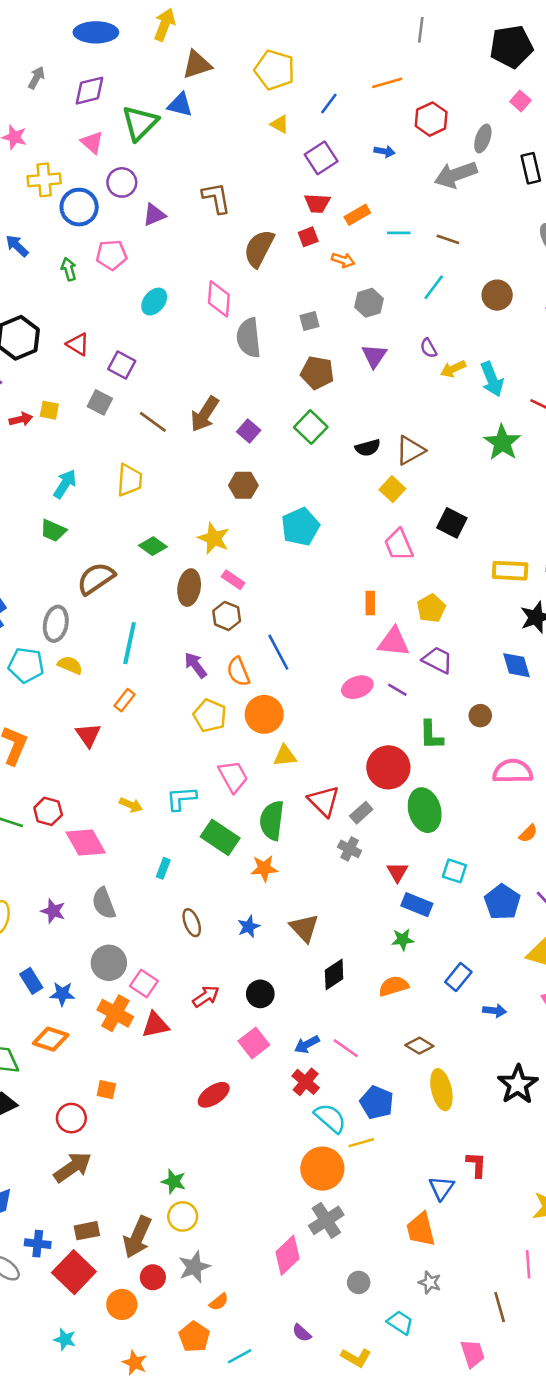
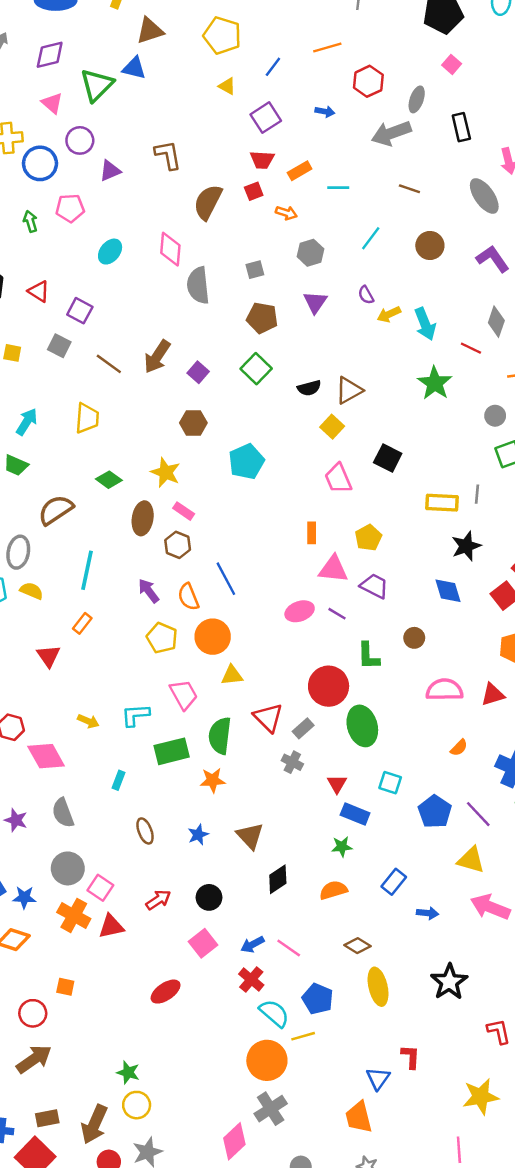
brown line: (448, 239) -> (409, 189), moved
green rectangle: (220, 837) -> (172, 751), turned -48

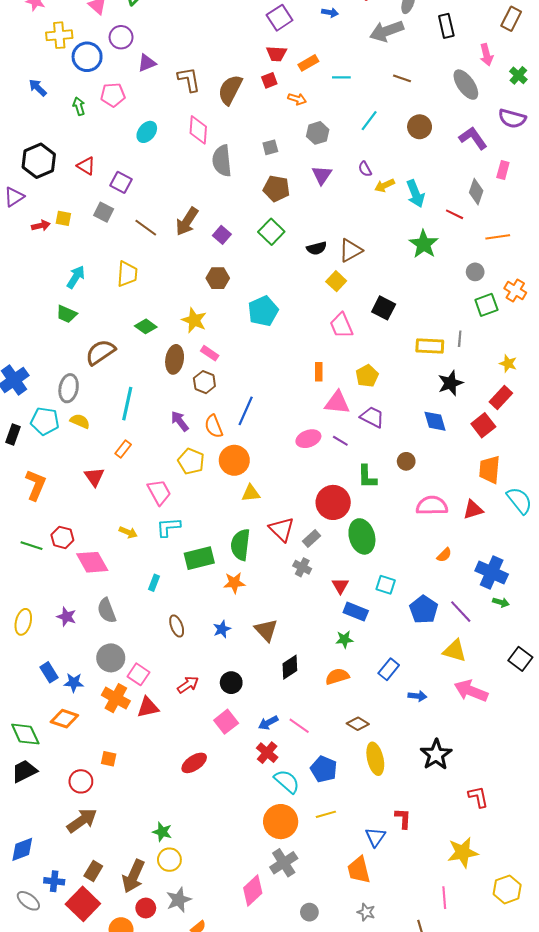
brown L-shape: (168, 155) -> (189, 79), moved
blue line: (226, 579) -> (246, 411), turned 52
pink trapezoid: (184, 695) -> (159, 492), moved
yellow line: (303, 1036) -> (326, 814), moved
brown rectangle: (47, 1118) -> (93, 871), turned -48

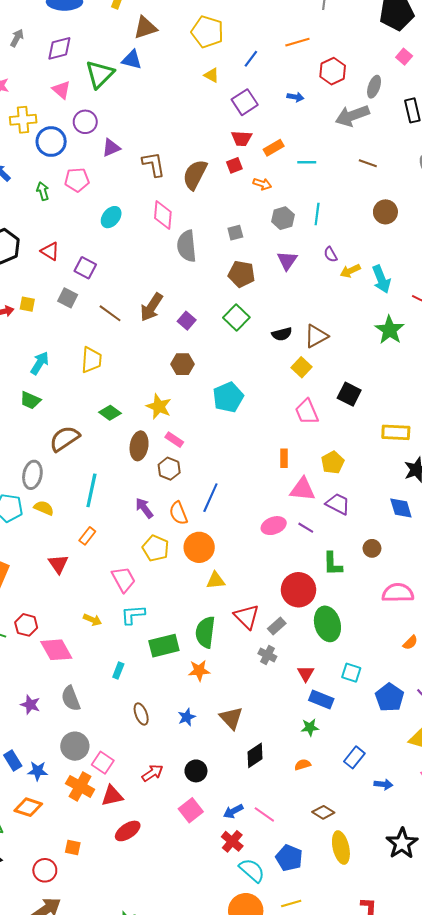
cyan line: (369, 121) -> (317, 214), moved, turned -30
orange semicircle: (337, 676) -> (303, 765), size x0.7
red ellipse: (194, 763) -> (128, 831), moved

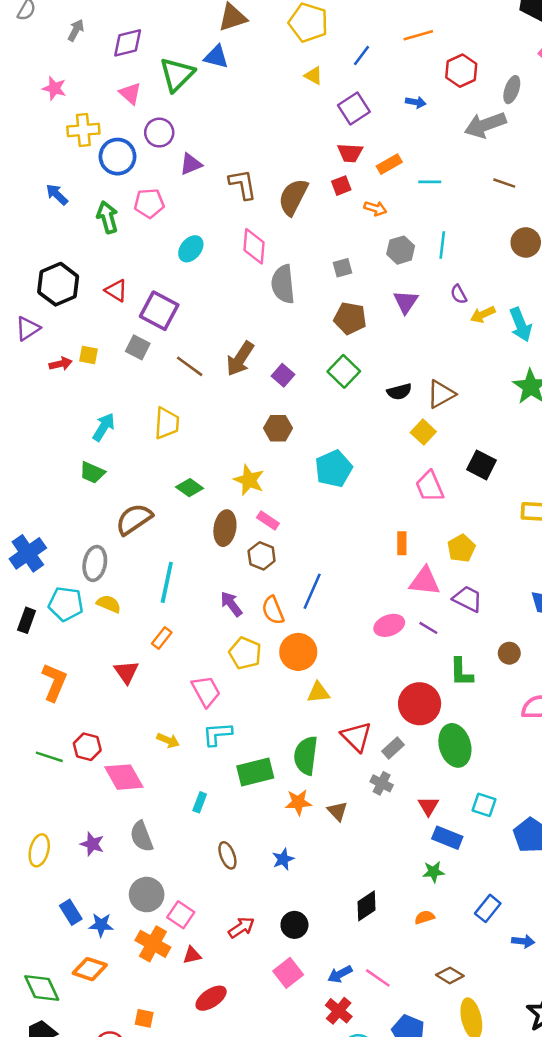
green arrow: (43, 191) -> (107, 217), size x1.4
purple square: (85, 268) -> (159, 311), size x1.4
brown triangle: (231, 718) -> (337, 811), moved, size x0.7
red triangle: (112, 796) -> (192, 955), size x0.7

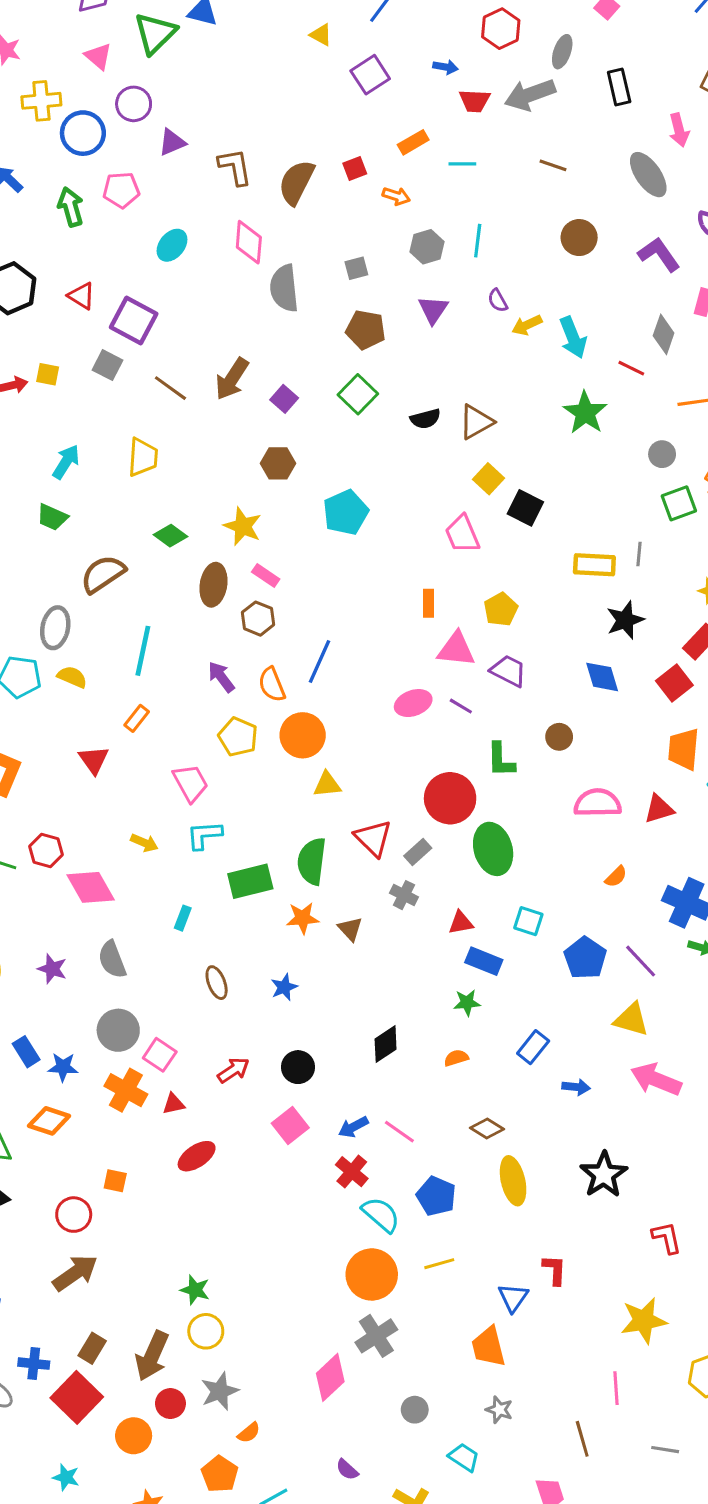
red trapezoid: (350, 153) -> (475, 101), moved
yellow square: (423, 432) -> (488, 479), moved
red triangle: (428, 806) -> (461, 923), turned 50

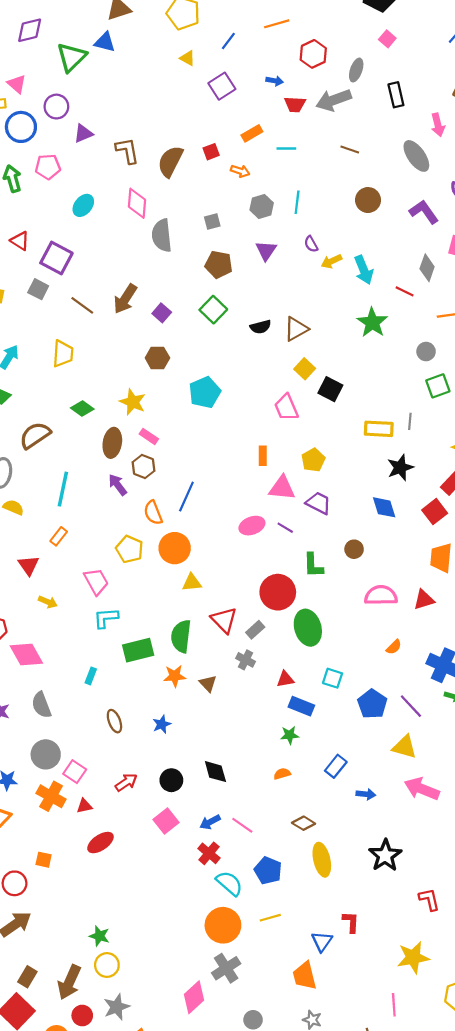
pink triangle: (98, 56) -> (17, 84), moved
purple arrow: (221, 677) -> (118, 485), moved
yellow arrow: (144, 843) -> (48, 602), moved
black diamond: (386, 1044) -> (215, 772), moved, turned -72

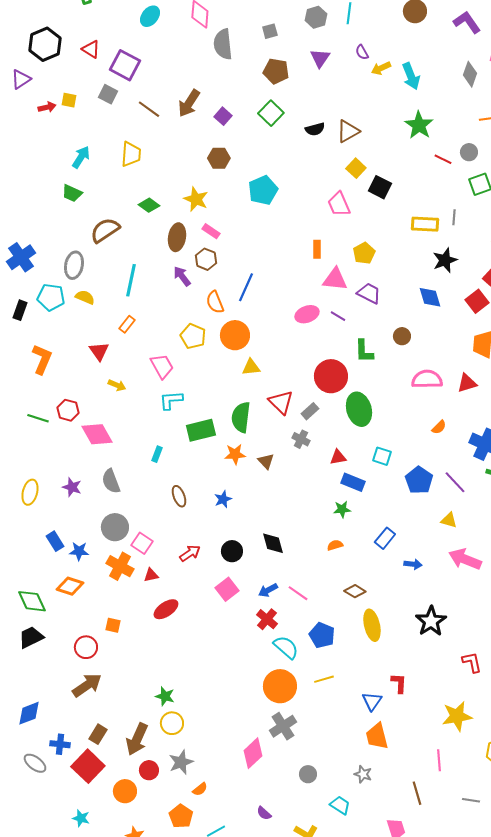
red line: (405, 291) -> (443, 159), moved
yellow triangle: (405, 747) -> (449, 520), size x0.7
orange trapezoid: (305, 976) -> (377, 736), moved

